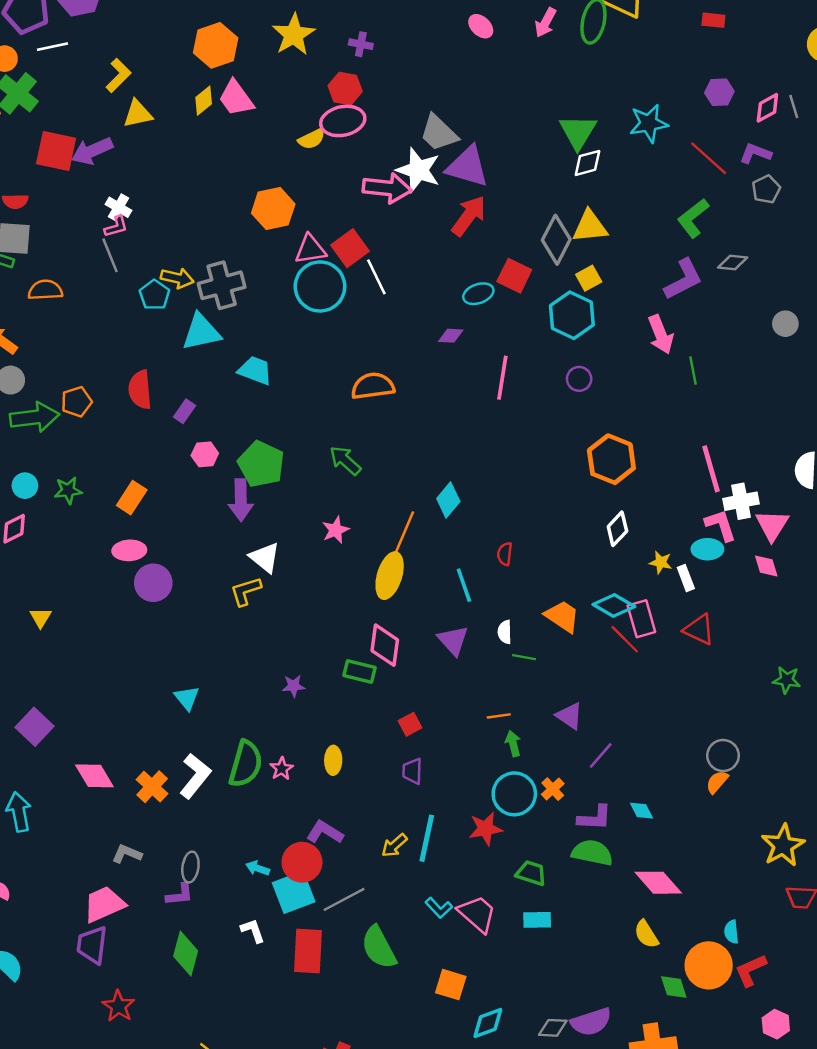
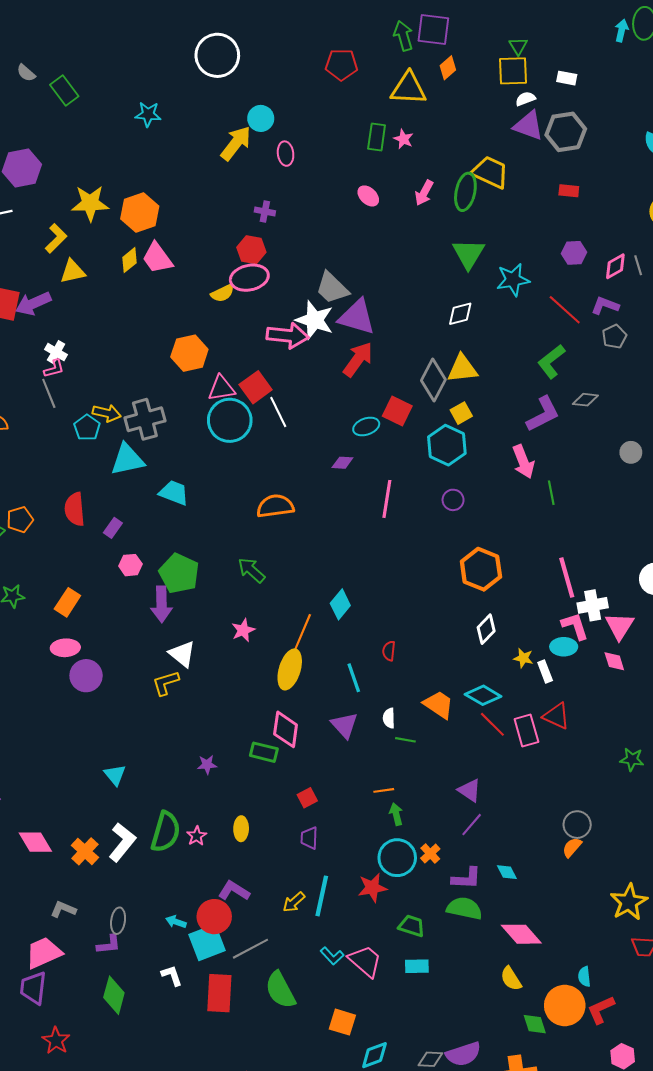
yellow star: (294, 35) -> (90, 203), moved, turned 30
green triangle: (578, 132) -> (469, 254), moved
pink rectangle: (641, 619) -> (526, 730), moved
purple triangle: (569, 716) -> (470, 790), moved

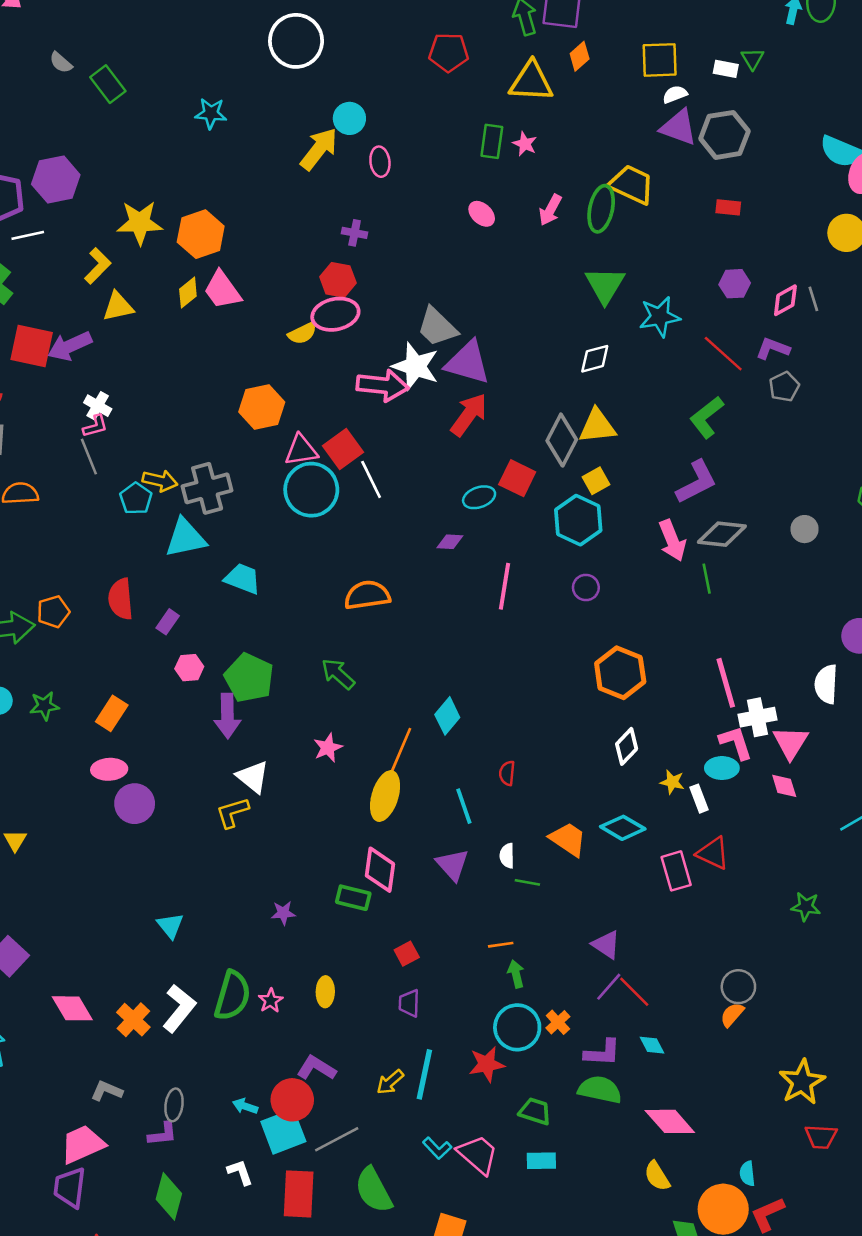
green triangle: (518, 46) -> (752, 59), moved
gray diamond: (585, 400) -> (722, 534), moved, size x1.5
red line: (492, 724) -> (634, 992), moved

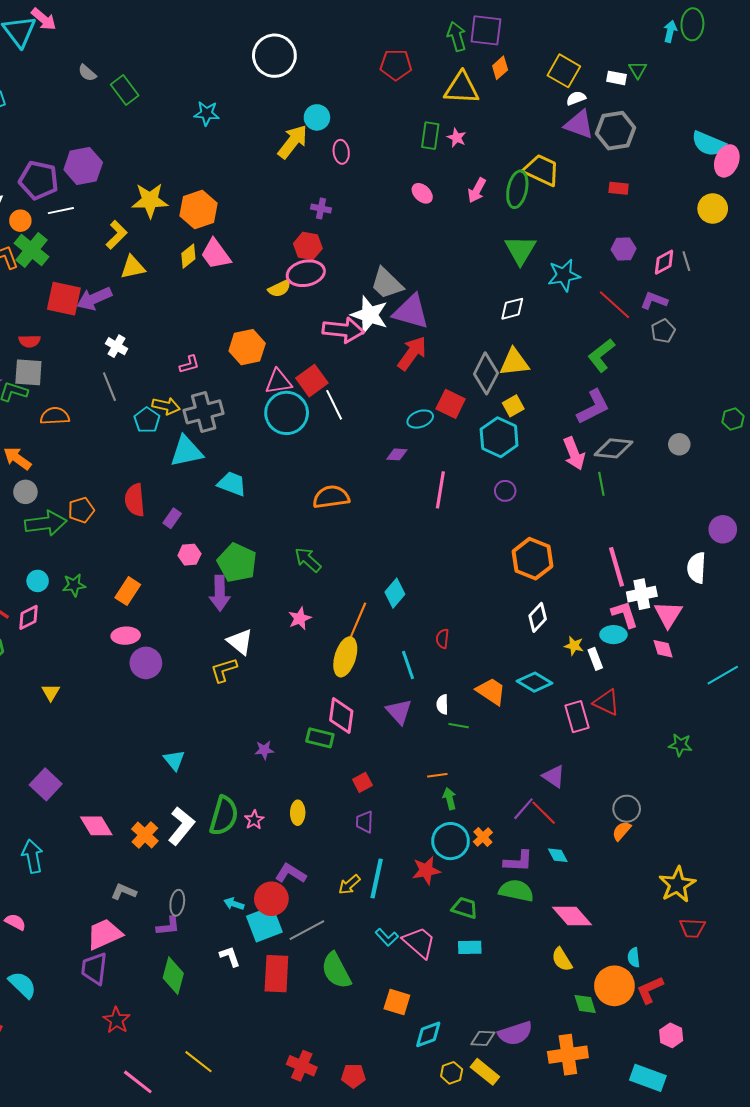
yellow square: (660, 60) -> (564, 71), turned 32
pink L-shape: (95, 426) -> (189, 364), moved
purple triangle: (606, 945) -> (554, 776), moved

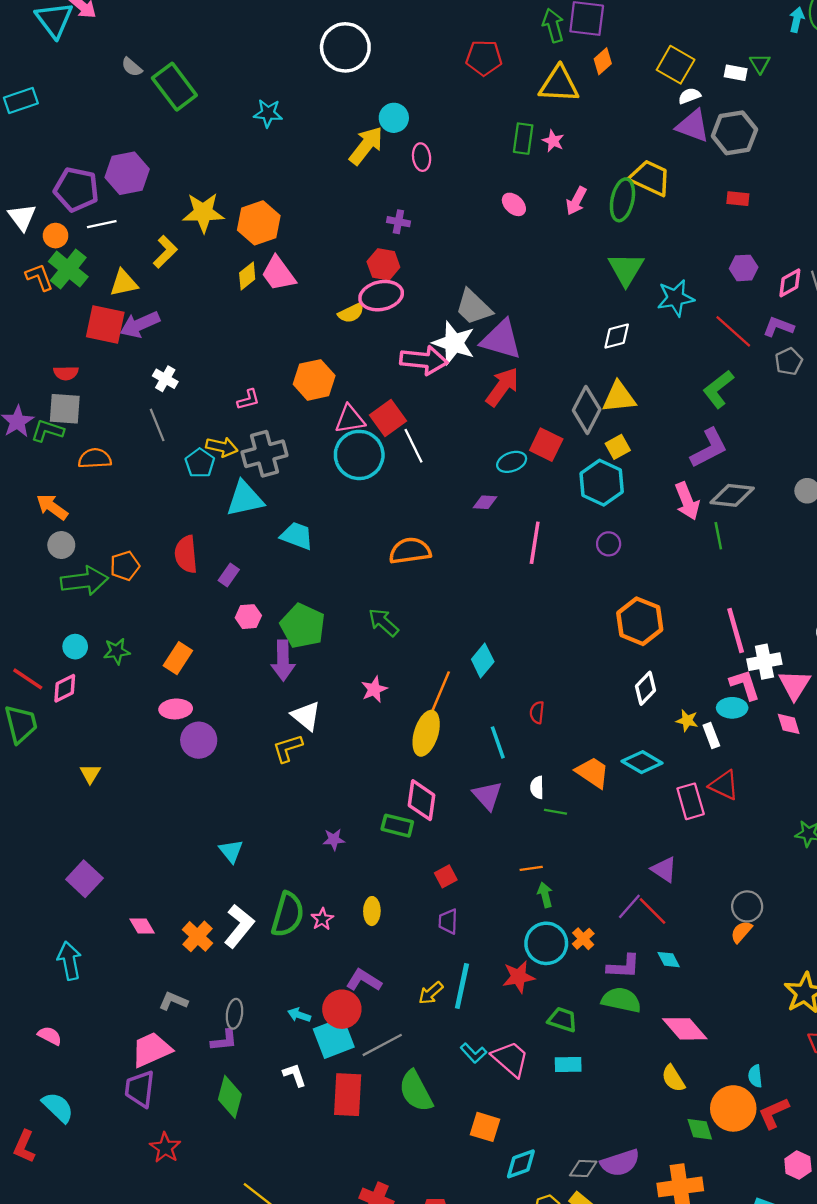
green rectangle: (125, 90) -> (174, 87), size x1.4
yellow triangle: (133, 267) -> (124, 283), moved
pink diamond: (96, 826) -> (142, 926), size x0.7

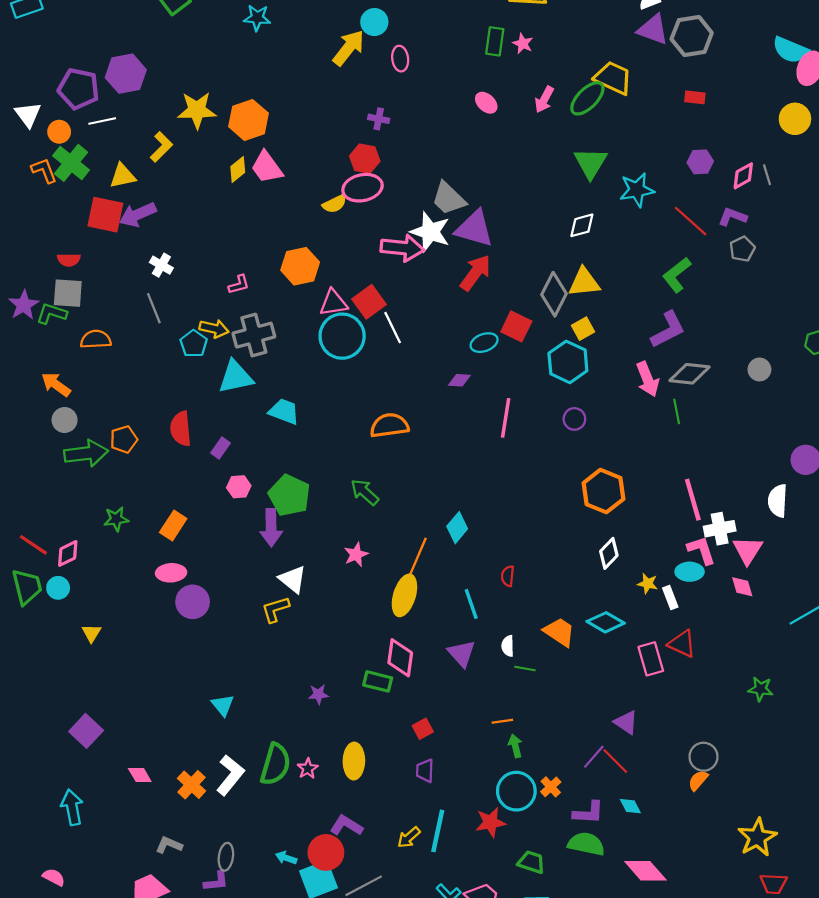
green ellipse: (622, 200) -> (587, 98), turned 33
cyan circle: (75, 647) -> (58, 588), moved
yellow ellipse: (372, 911) -> (354, 761), size x1.4

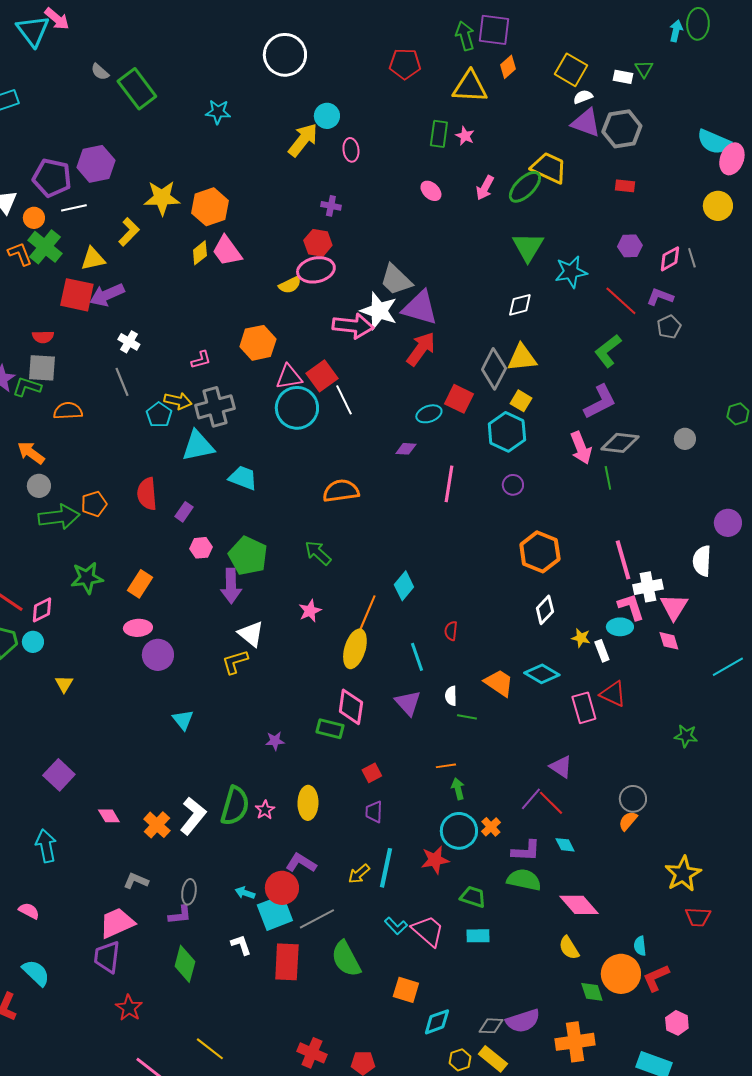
yellow square: (583, 329) -> (521, 401), turned -30
green star: (116, 519) -> (87, 578), size x1.4
cyan triangle: (223, 705) -> (183, 720), moved

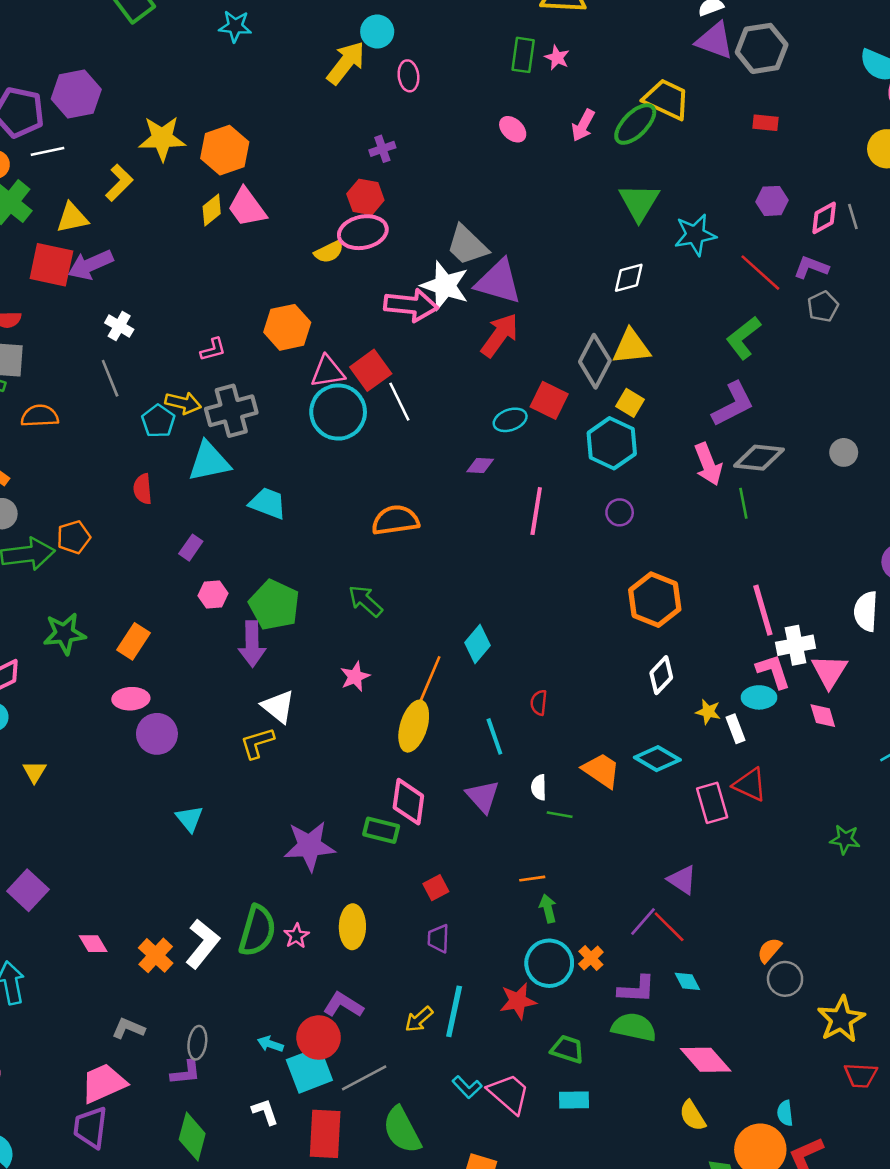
purple cross: (331, 206) -> (382, 149), turned -30
red semicircle: (147, 494) -> (143, 489), moved, size x0.7
purple star: (275, 741) -> (309, 846), size x2.0
gray circle: (633, 799) -> (785, 979), moved

